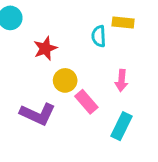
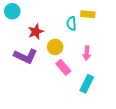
yellow circle: (65, 80) -> (55, 47), moved
purple L-shape: (38, 114) -> (26, 56), moved

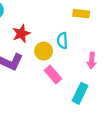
cyan semicircle: (71, 23) -> (62, 41), moved
pink arrow: (87, 53) -> (92, 60), moved

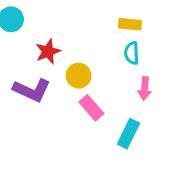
cyan semicircle: (62, 41) -> (132, 53), moved

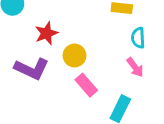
cyan semicircle: (132, 53) -> (138, 38), moved
pink arrow: (145, 89) -> (135, 67), turned -42

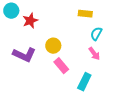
red star: (46, 33) -> (30, 21), moved
cyan semicircle: (138, 38) -> (96, 34), turned 32

